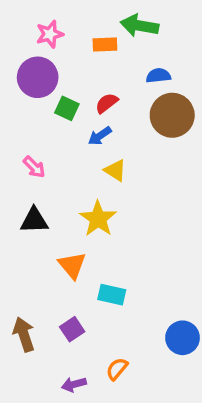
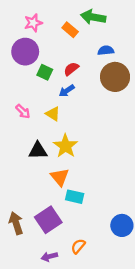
orange rectangle: (105, 45) -> (70, 30), turned 42
yellow triangle: (115, 170) -> (53, 114), moved
black triangle: (34, 220) -> (38, 151), moved
orange triangle: (72, 265) -> (60, 177), moved
purple square: (72, 329) -> (48, 220), size x1.6

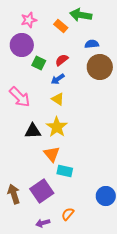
pink arrow: (23, 111) -> (20, 97), size x1.6
yellow triangle: (53, 114) -> (58, 99), moved

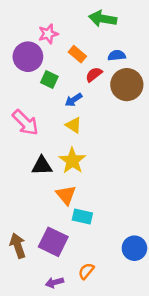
pink star: (29, 20) -> (48, 34), moved
orange rectangle: (61, 26) -> (77, 54), moved
red semicircle: (62, 60) -> (94, 74), moved
purple square: (42, 191) -> (53, 242), turned -30

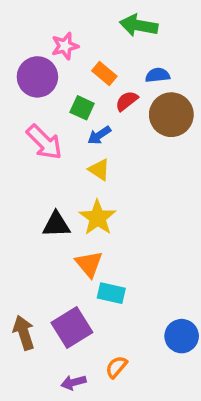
green square: (49, 80) -> (82, 108), moved
pink arrow: (25, 123) -> (44, 142), moved
purple square: (53, 242) -> (72, 328), turned 32

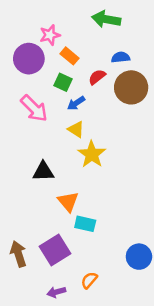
orange rectangle: (104, 73) -> (69, 56), moved
yellow star: (98, 218) -> (92, 154), moved

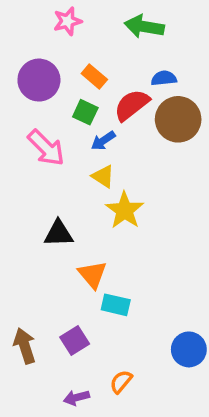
pink star: (50, 35) -> (67, 21), moved
red semicircle: (97, 77) -> (132, 105), size x1.5
purple square: (55, 250) -> (75, 341), size x0.7

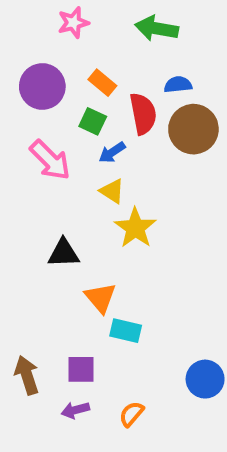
red semicircle: (132, 105) -> (143, 114), turned 117
purple square: (75, 341) -> (81, 369), turned 32
purple arrow: (76, 398) -> (75, 410), moved

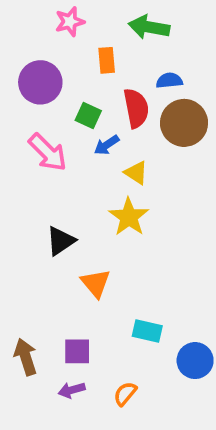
orange rectangle: (102, 83) -> (107, 60), moved, turned 45
yellow triangle: (112, 191) -> (136, 173), moved
black triangle: (64, 253) -> (61, 241), turned -32
cyan rectangle: (126, 331) -> (147, 331), moved

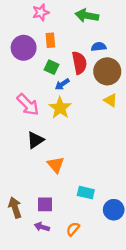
orange rectangle: (107, 60) -> (50, 40), moved
pink arrow: (48, 152) -> (28, 105), moved
yellow triangle: (136, 173) -> (110, 100), moved
yellow star: (129, 217) -> (60, 108), moved
purple arrow: (72, 390) -> (42, 227), turned 32

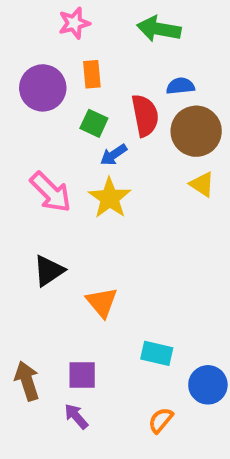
black triangle: (35, 140) -> (49, 271), moved
purple arrow: (42, 227) -> (76, 416), turned 32
orange semicircle: (73, 229) -> (161, 420), moved

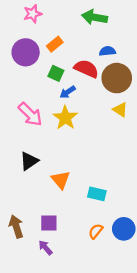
pink star: (74, 23) -> (33, 14), moved
orange rectangle: (92, 74) -> (55, 44), turned 56
red semicircle: (145, 115) -> (86, 69), turned -55
cyan rectangle: (157, 353) -> (97, 194), moved
orange semicircle: (161, 420) -> (96, 231), moved

